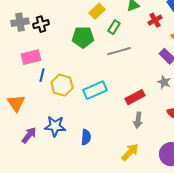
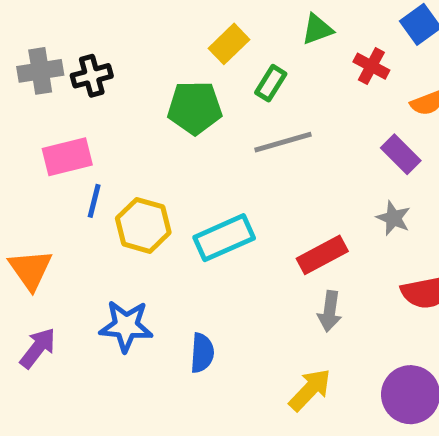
red cross: (155, 20) -> (371, 66), turned -32
purple arrow: (29, 135) -> (38, 348), moved

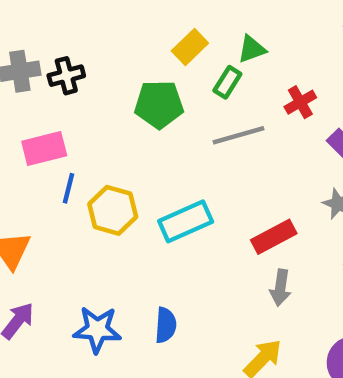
green triangle: (317, 29) -> (252, 49), moved
red cross: (371, 66) -> (300, 102), moved, turned 32
blue star: (126, 326) -> (97, 330), moved

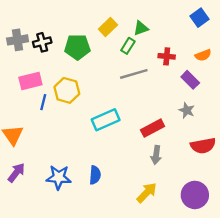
red cross: (300, 102) -> (167, 56), turned 35
green pentagon: (159, 104) -> (77, 47), moved
yellow hexagon: (113, 210) -> (67, 90), moved

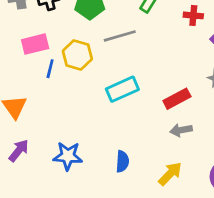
gray line: (134, 74) -> (120, 36), moved
gray arrow: (156, 155) -> (181, 130), turned 72
blue semicircle: (95, 175) -> (122, 161), moved

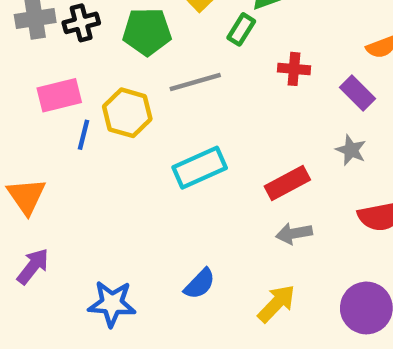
red cross: (193, 15) -> (294, 69), moved
blue star: (68, 156) -> (112, 304), moved
blue semicircle: (122, 161) -> (200, 284), turned 40

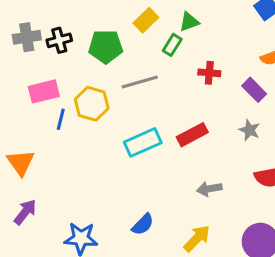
red rectangle: (287, 183) -> (192, 135), moved

